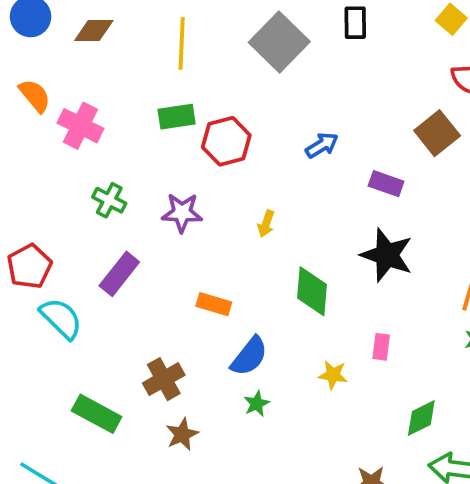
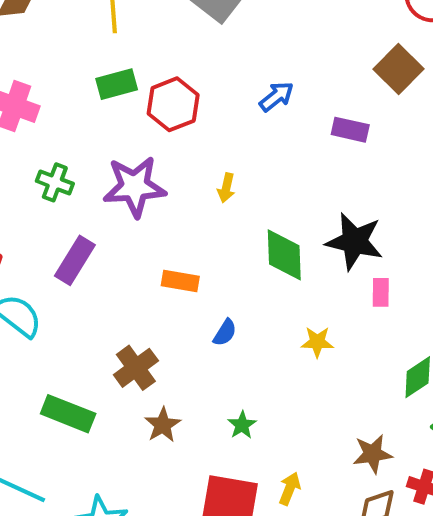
purple star: (182, 213) -> (135, 187), size x1.4
black star: (387, 255) -> (355, 241), moved
pink rectangle: (381, 347) -> (381, 292), moved
blue semicircle: (249, 356) -> (225, 333), size x0.6
green star: (257, 404) -> (242, 425), moved

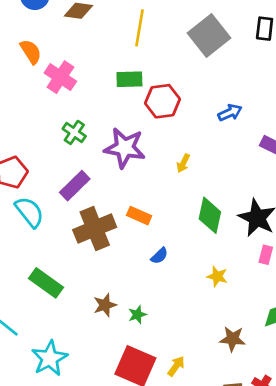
brown cross: (136, 368) -> (95, 228), moved, size x1.4
green star: (242, 425) -> (137, 315), moved
brown star: (373, 454) -> (233, 339), moved

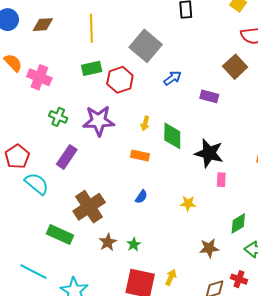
gray square: (209, 36) -> (146, 46), moved
green diamond: (210, 215) -> (172, 136), moved
orange rectangle: (139, 216) -> (140, 156), moved
brown cross: (95, 228) -> (89, 207), moved

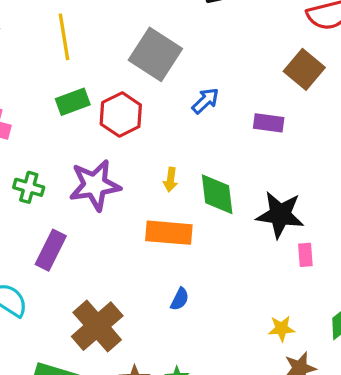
orange rectangle: (140, 156) -> (169, 233), size x1.5
yellow star: (188, 203) -> (282, 329), moved

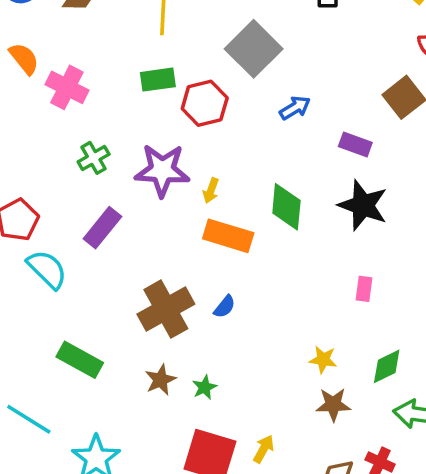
yellow arrow: (171, 180) -> (211, 191), moved
green cross: (29, 187) -> (94, 158), turned 32
black star: (280, 215) -> (363, 205), moved
brown cross: (97, 326) -> (166, 309), moved

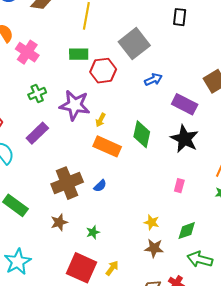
purple rectangle: (355, 145) -> (185, 104), size x1.4
green star: (204, 387) -> (93, 232), moved

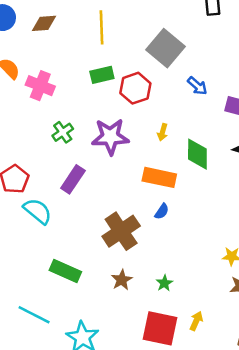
blue arrow: (153, 79) -> (197, 86), turned 78
yellow arrow: (101, 120) -> (163, 132), moved
blue semicircle: (100, 186) -> (162, 211), moved

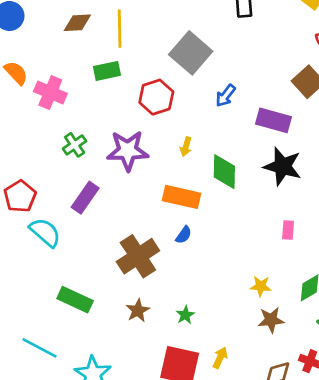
brown diamond: (44, 23) -> (77, 23), moved
green rectangle: (102, 75) -> (107, 71), moved
blue arrow: (197, 86) -> (226, 96), turned 85

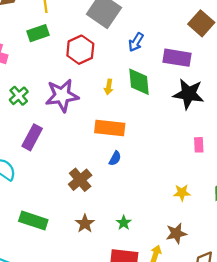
green diamond: (224, 172) -> (139, 82), moved
brown cross: (138, 256) -> (80, 180), size x0.7
brown star: (271, 320) -> (176, 233), moved

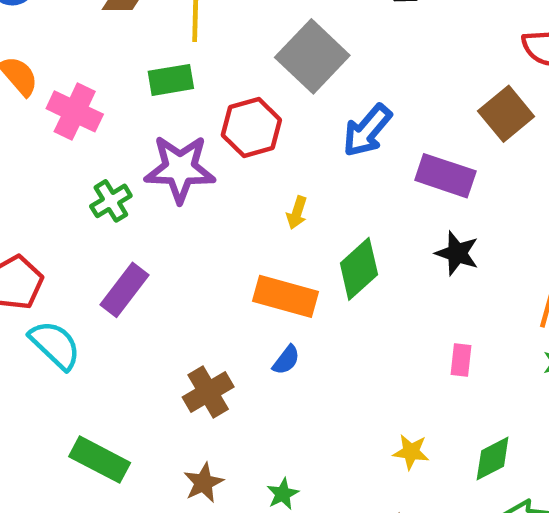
blue arrow: (136, 42) -> (367, 130), size x1.4
green diamond: (139, 82) -> (359, 269), moved, turned 44
black star: (189, 94) -> (457, 253), size x0.7
purple star: (62, 95) -> (180, 169), moved

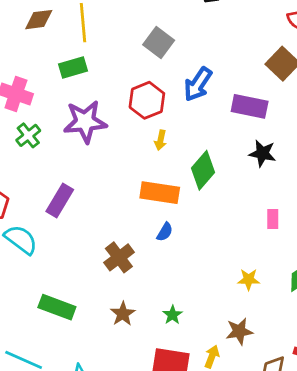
gray square: (312, 56) -> (159, 43), size x0.7
red hexagon: (251, 127) -> (147, 100), moved
green cross: (111, 201) -> (28, 135), moved

